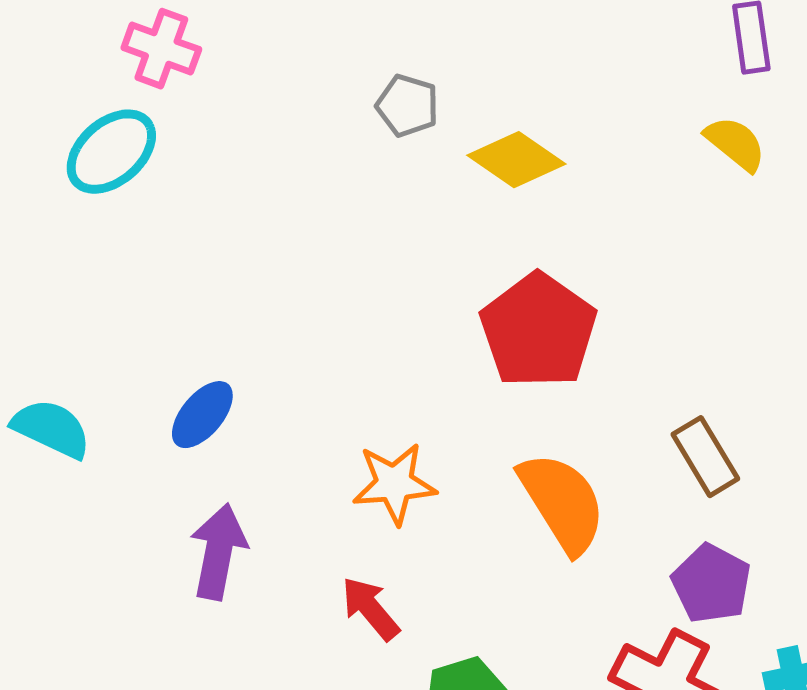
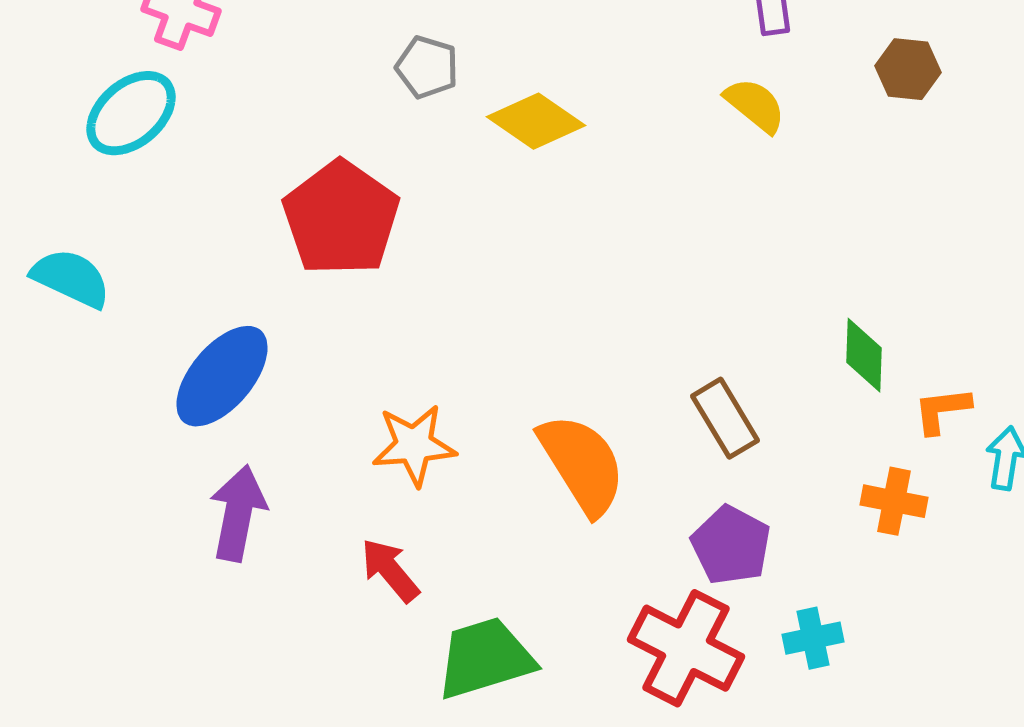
red pentagon: (538, 331) -> (341, 218), moved
blue ellipse: (202, 415) -> (222, 376), size x1.5
cyan semicircle: (51, 429) -> (71, 278), moved

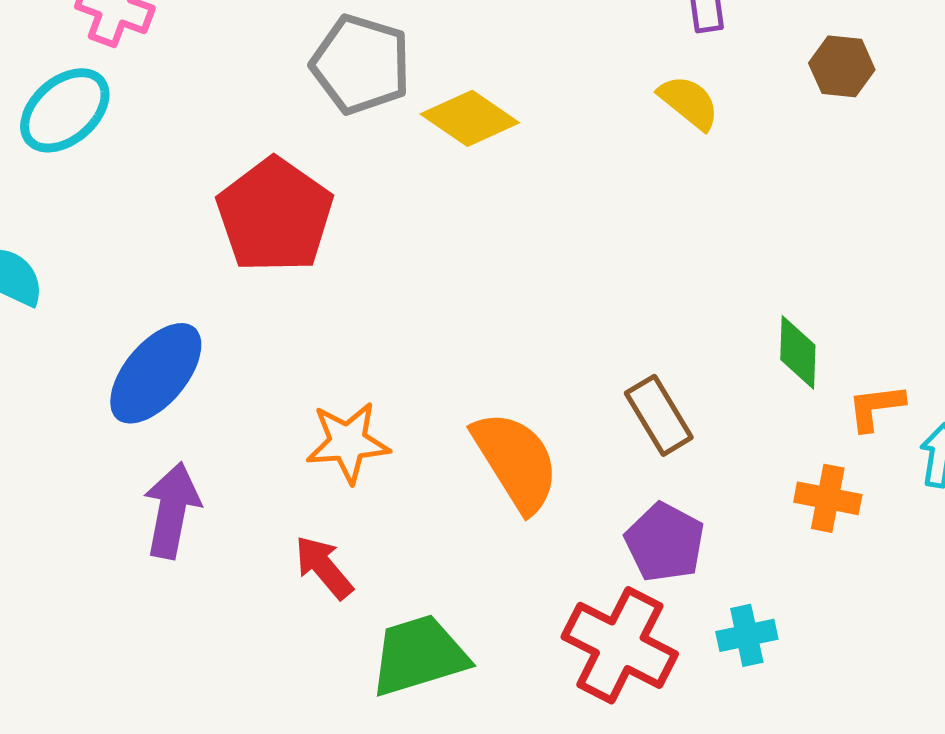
gray pentagon: (427, 67) -> (361, 64), size x1.6

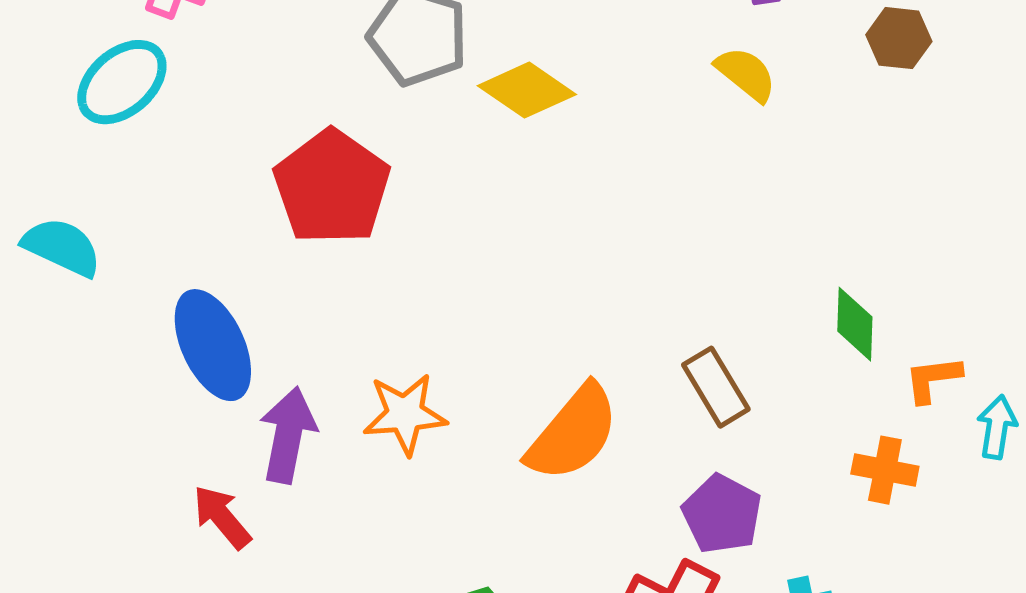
blue ellipse: (156, 373) -> (213, 345), turned -65
orange semicircle: (516, 461) -> (573, 433), turned 72
purple arrow: (172, 510) -> (288, 435), moved
red arrow: (324, 567) -> (222, 517), moved

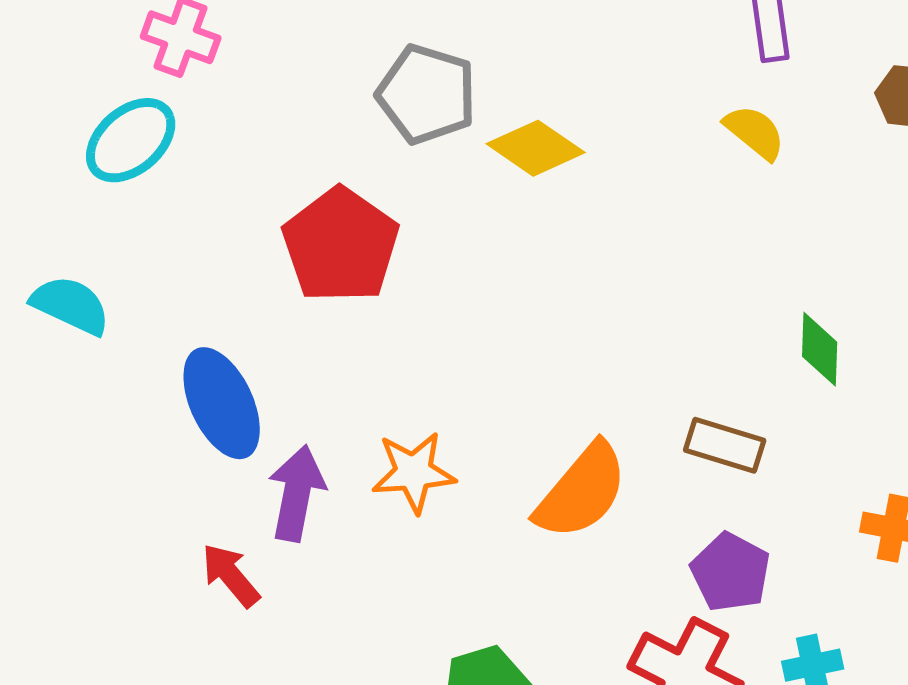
green diamond: (855, 324) -> (820, 349), moved
brown rectangle: (716, 387) -> (725, 445), turned -42

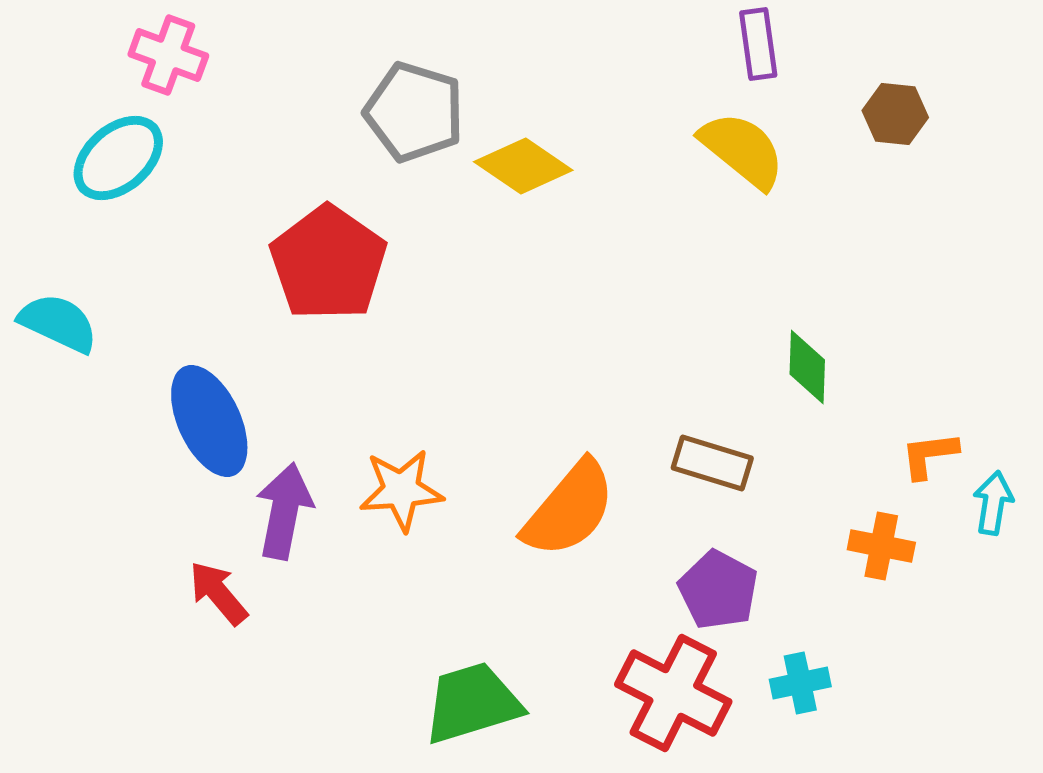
yellow semicircle: (755, 132) -> (742, 150), size x1.4

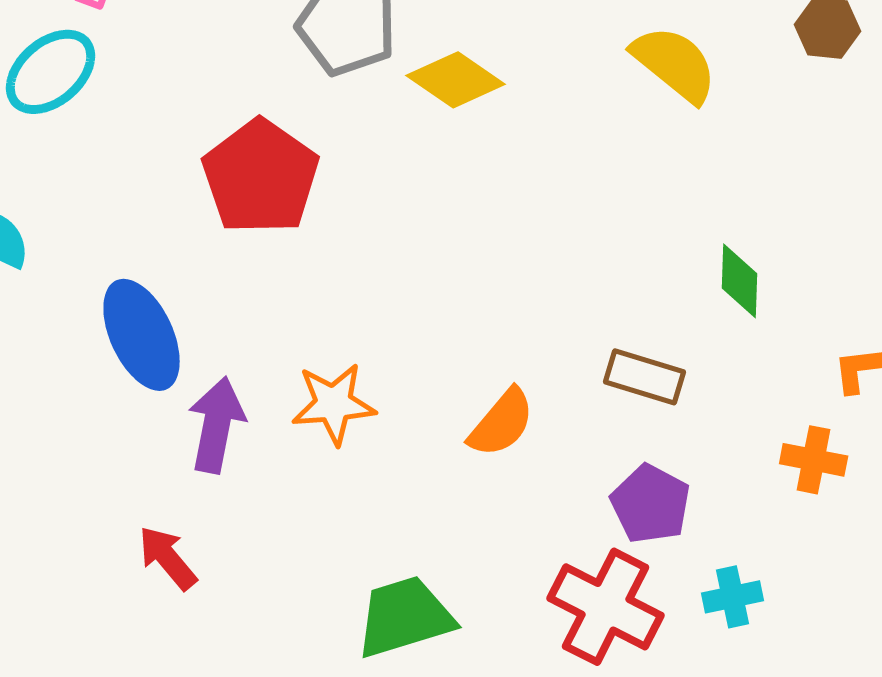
orange semicircle: (569, 509) -> (502, 423), size x0.7
red arrow: (218, 593) -> (168, 558), moved

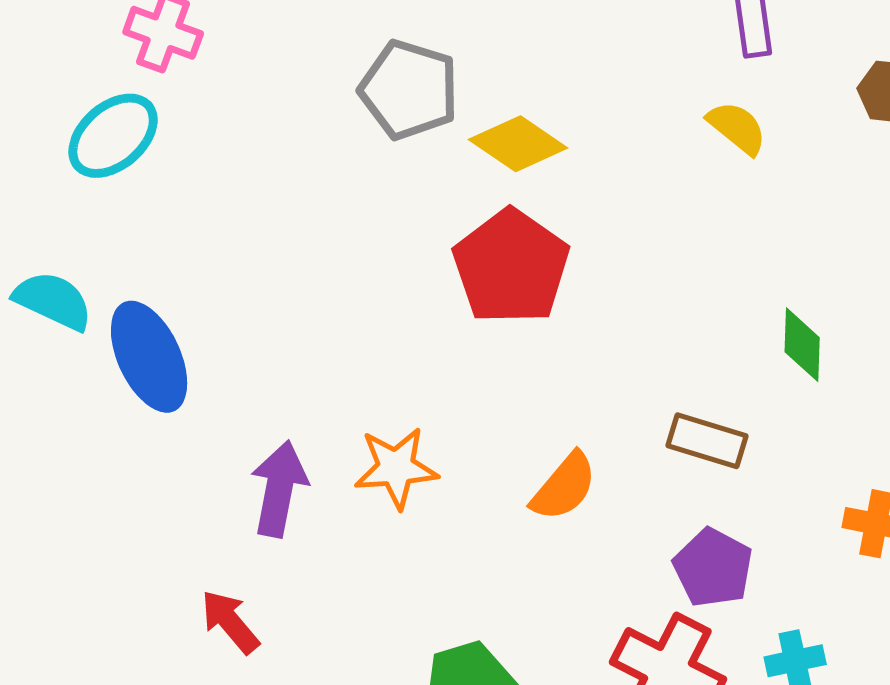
yellow semicircle: (675, 64) -> (737, 128), size x0.7
red pentagon: (261, 177) -> (511, 267), moved
blue ellipse: (142, 335) -> (149, 357), moved

